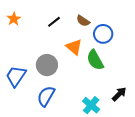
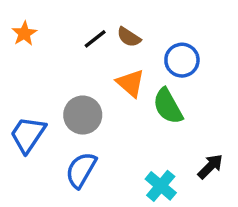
brown semicircle: (83, 21) -> (129, 37), moved

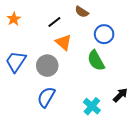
brown semicircle: (129, 37) -> (82, 12), moved
orange triangle: (131, 83) -> (63, 42), moved
blue trapezoid: (28, 135) -> (16, 62), moved

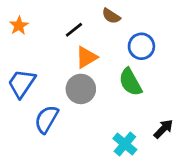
orange triangle: (63, 42) -> (86, 57), turned 48
gray circle: (47, 66) -> (81, 89), moved
blue semicircle: (46, 97) -> (46, 119), moved

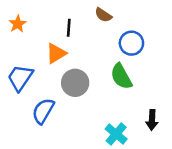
black line: (74, 30) -> (69, 28), turned -48
orange triangle: (86, 57) -> (56, 53), moved
black arrow: (163, 129) -> (152, 120), turned 138

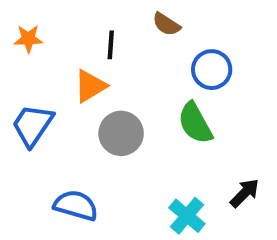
orange star: (18, 24) -> (28, 39), turned 30
blue semicircle: (43, 111) -> (76, 205), moved, turned 76
black arrow: (152, 120) -> (245, 193), turned -138

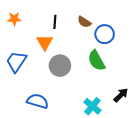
brown semicircle: (166, 24) -> (84, 22), moved
orange triangle: (90, 86) -> (45, 42), turned -30

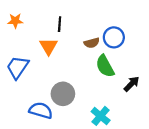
brown semicircle: (84, 22) -> (92, 43), moved, turned -48
gray circle: (60, 66) -> (63, 94), moved
black arrow: (121, 95) -> (132, 84), moved

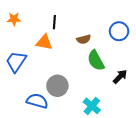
blue circle: (114, 37) -> (119, 31), moved
orange triangle: (49, 46) -> (44, 42), turned -48

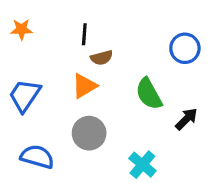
brown semicircle: (84, 39) -> (102, 58), moved
orange triangle: (44, 42) -> (84, 86), moved, turned -42
blue semicircle: (37, 101) -> (37, 157), moved

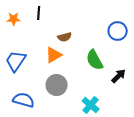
black line: (84, 34) -> (39, 13), moved

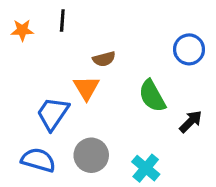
orange triangle: (54, 55) -> (86, 88), turned -30
blue trapezoid: (16, 61) -> (53, 114), moved
gray circle: (57, 85) -> (91, 155), moved

